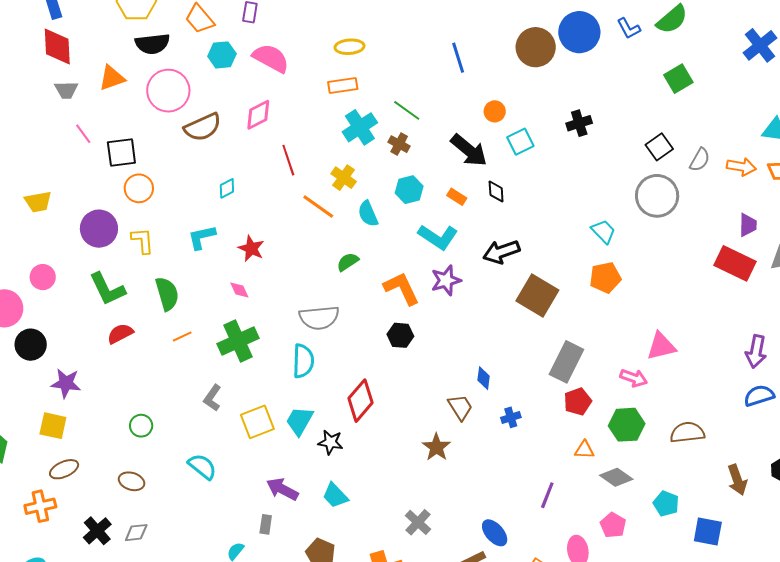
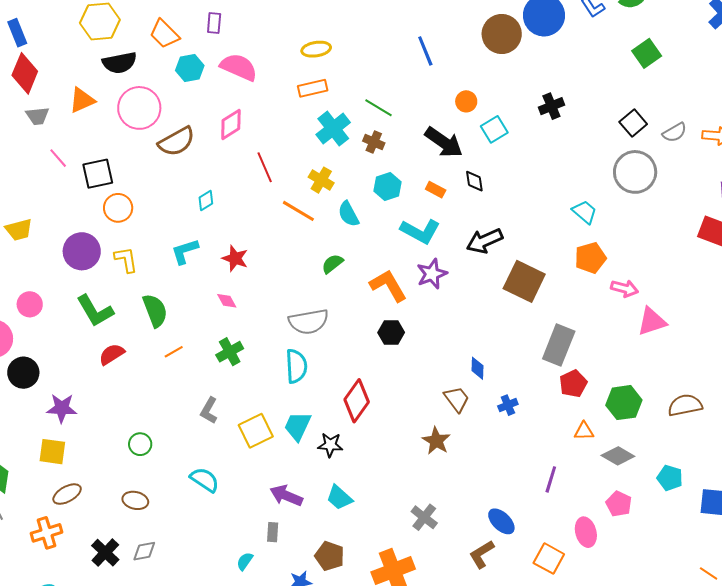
red diamond: (57, 46) -> (25, 73), turned 30
gray semicircle: (700, 160) -> (675, 132), turned 35
green cross: (238, 341) -> (230, 352), size x0.7
pink arrow: (634, 378) -> (625, 288), moved

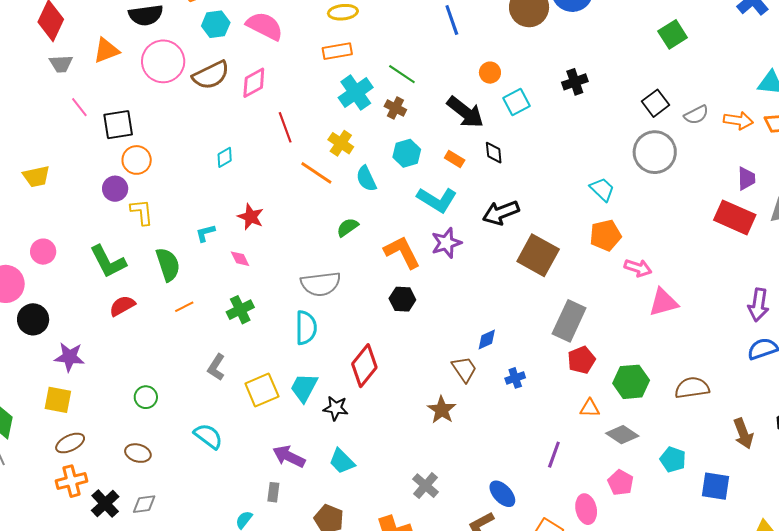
brown semicircle: (177, 142) -> (211, 75), moved
purple circle: (82, 251) -> (115, 189), moved, size x0.7
cyan L-shape: (185, 251) -> (205, 233), moved, size x0.7
blue diamond: (477, 368) -> (487, 340), turned 60
orange cross: (46, 533) -> (72, 481), moved

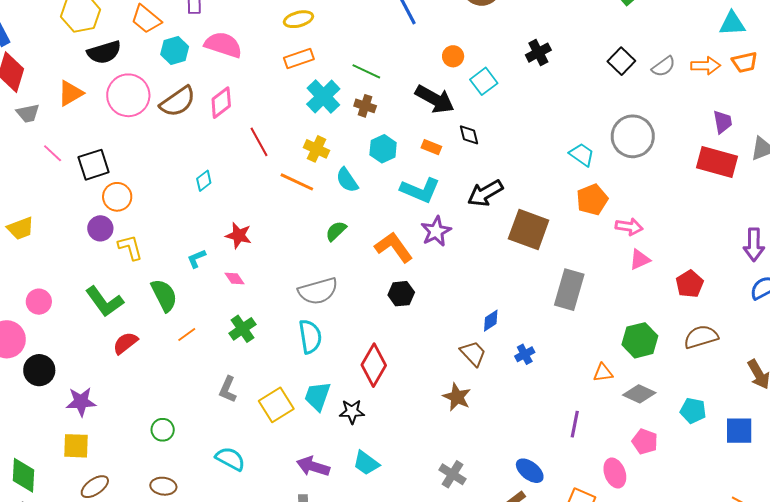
gray circle: (655, 152) -> (633, 136), moved
pink triangle: (663, 302) -> (640, 260), moved, size x0.7
red pentagon: (581, 360) -> (690, 284), moved

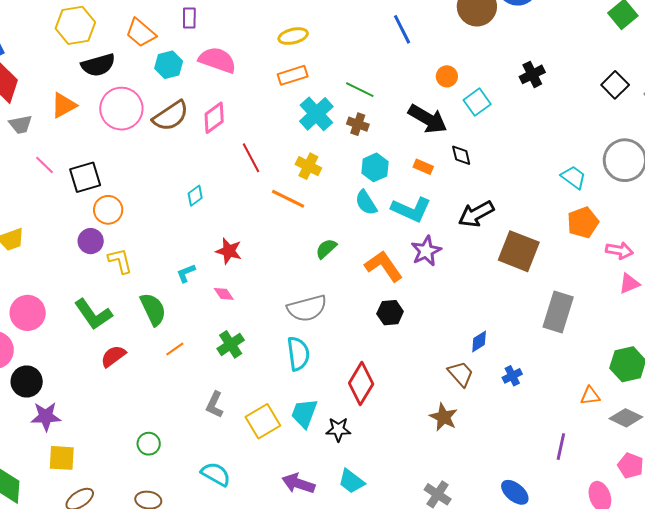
cyan semicircle: (347, 180) -> (366, 203), moved
pink circle: (39, 302) -> (28, 313), size x1.4
purple star: (81, 402) -> (46, 416), moved

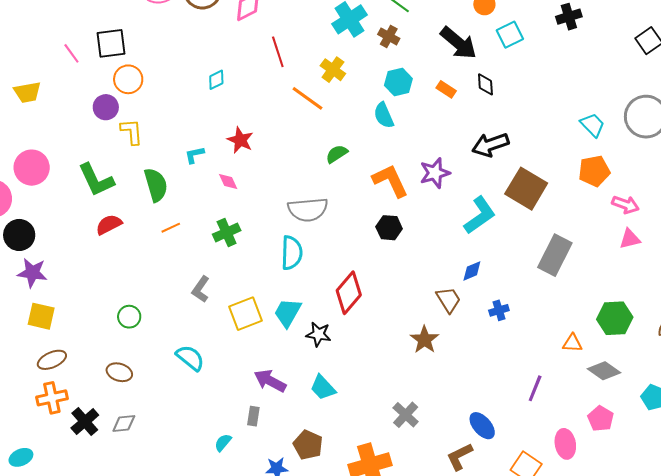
pink line: (44, 165) -> (71, 53), moved
cyan L-shape: (411, 209) -> (480, 215), moved, turned -69

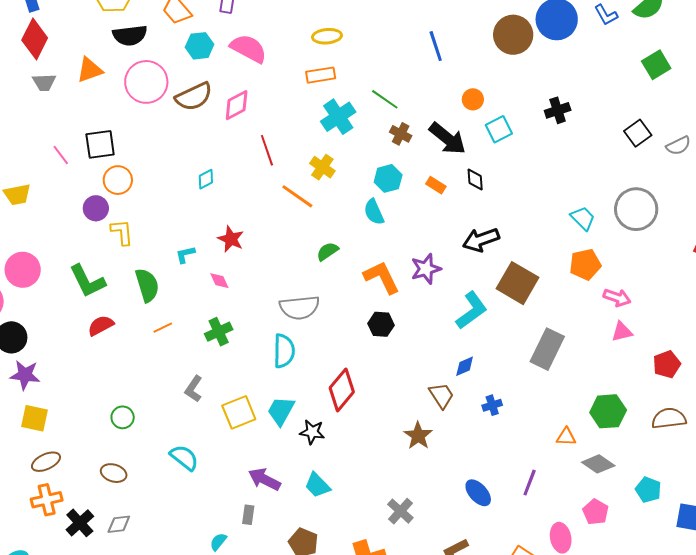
brown cross: (389, 36) -> (401, 134), moved
blue ellipse: (482, 426) -> (478, 493), moved

